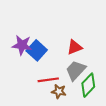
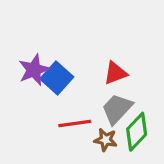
purple star: (22, 45) -> (34, 70), turned -30
brown star: (59, 91) -> (106, 140), moved

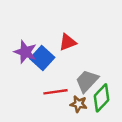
purple star: (34, 70) -> (25, 52), turned -30
red triangle: (115, 73) -> (68, 42), moved

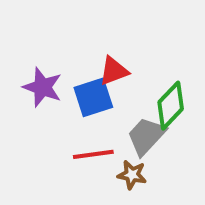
blue square: (42, 58) -> (93, 97), moved, turned 30
green diamond: (102, 98) -> (171, 106), moved

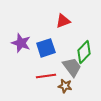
red triangle: (114, 71) -> (63, 21), moved
gray trapezoid: (146, 136) -> (72, 67), turned 100

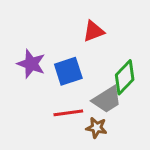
gray trapezoid: (72, 67) -> (107, 99), turned 95

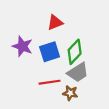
red triangle: (94, 31) -> (55, 22), moved
green diamond: (125, 77) -> (75, 52), moved

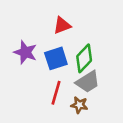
red line: (50, 82) -> (56, 93), turned -66

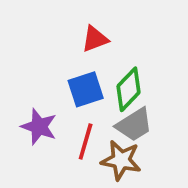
purple star: (25, 52) -> (39, 127), moved
brown star: (79, 105) -> (121, 160), size x1.5

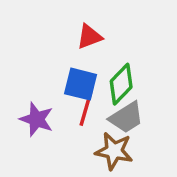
blue square: (86, 89) -> (81, 84), turned 32
red line: (86, 142) -> (86, 109), moved

